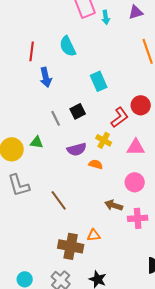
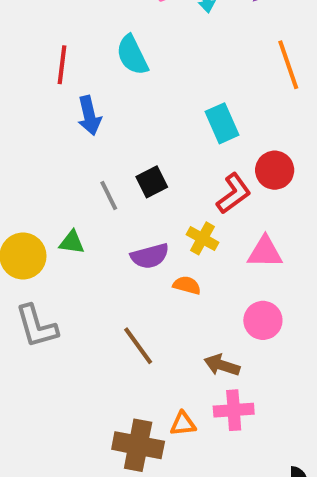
cyan rectangle: (99, 81) -> (222, 123), moved
brown line: (59, 200) -> (138, 346), moved
pink cross: (138, 218) -> (234, 410), moved

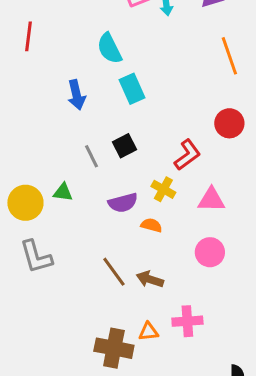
red line: (62, 65) -> (28, 36), moved
cyan rectangle: (222, 123) -> (132, 89), moved
red circle: (275, 170) -> (229, 123), moved
brown arrow: (222, 365) -> (150, 279), moved

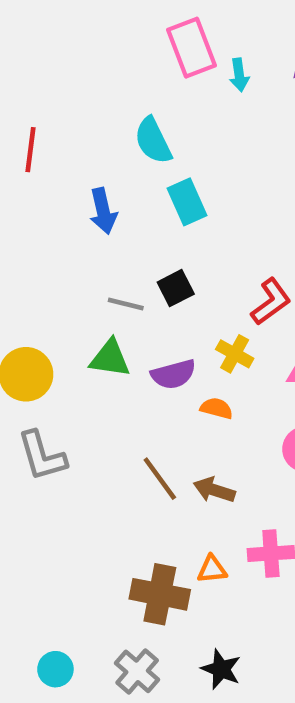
red line: (28, 36) -> (30, 150), moved
gray line: (91, 156) -> (126, 304), turned -50
green triangle: (63, 192) -> (110, 358), moved, size x1.4

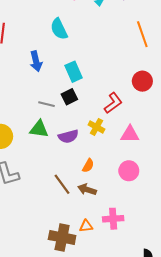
cyan rectangle: (187, 202) -> (74, 72), moved
orange semicircle: (217, 408) -> (88, 166), moved, turned 104

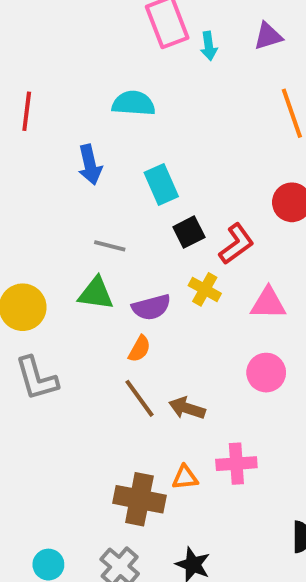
cyan semicircle: (59, 29) -> (134, 103), turned 120
black square: (69, 97) -> (189, 232), moved
orange semicircle: (88, 166) -> (139, 349), moved

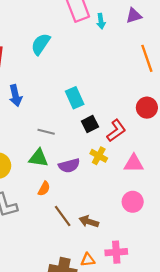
cyan semicircle: (134, 103) -> (41, 44), moved, turned -60
blue arrow: (90, 165) -> (15, 96), moved
orange semicircle: (139, 349) -> (44, 189), moved

